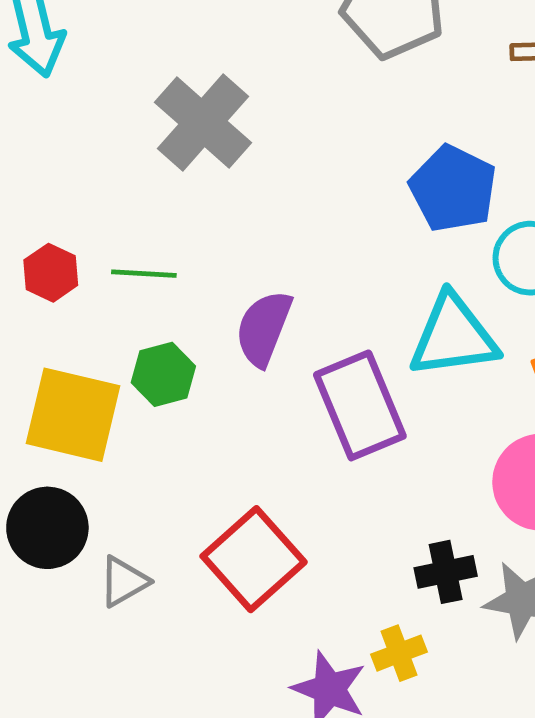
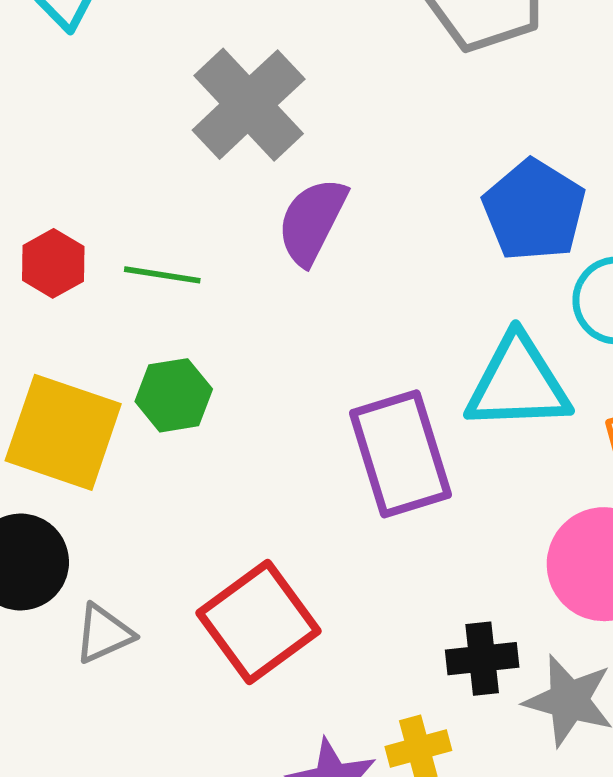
purple semicircle: (264, 328) -> (312, 221), moved

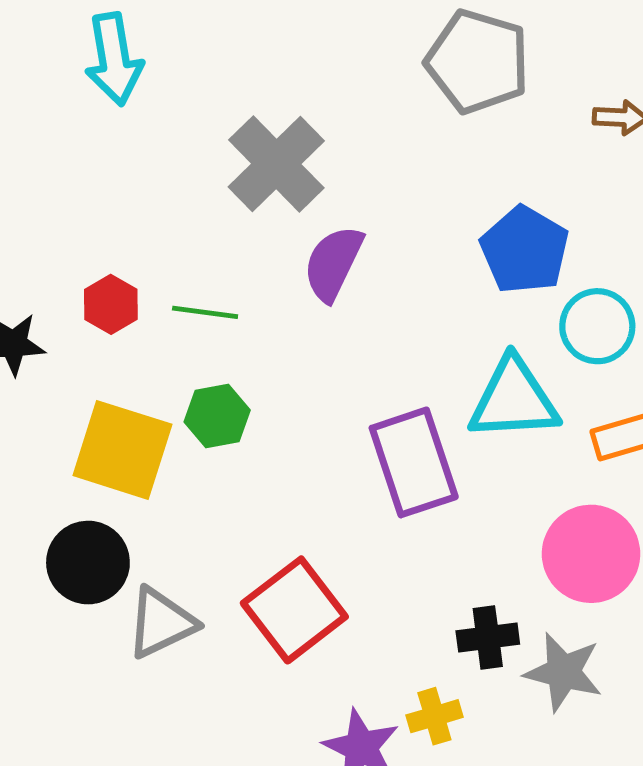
gray triangle: (104, 634) -> (161, 623), size x1.4

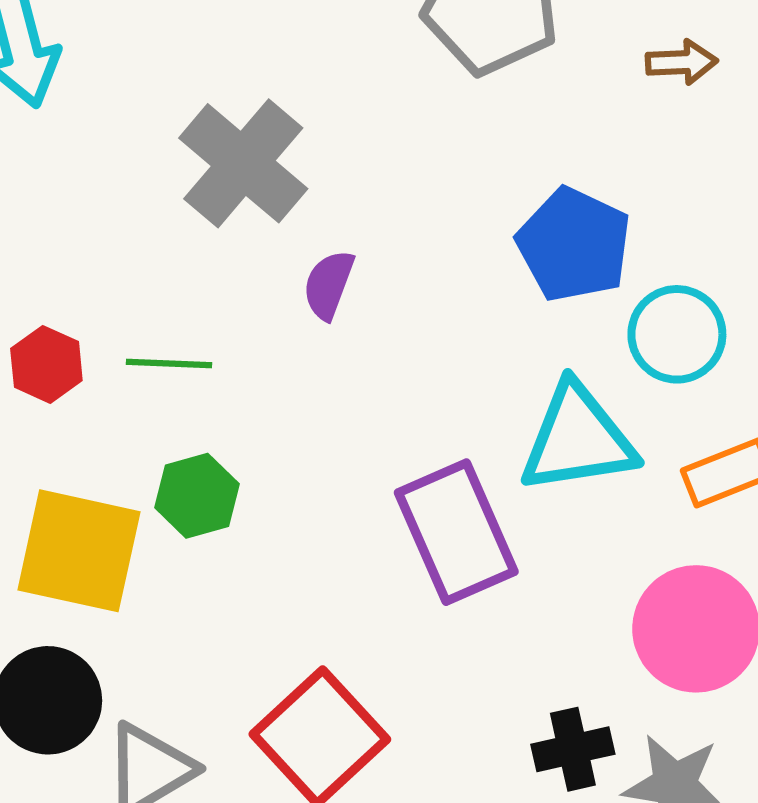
purple semicircle: (333, 263) -> (329, 285), size x0.7

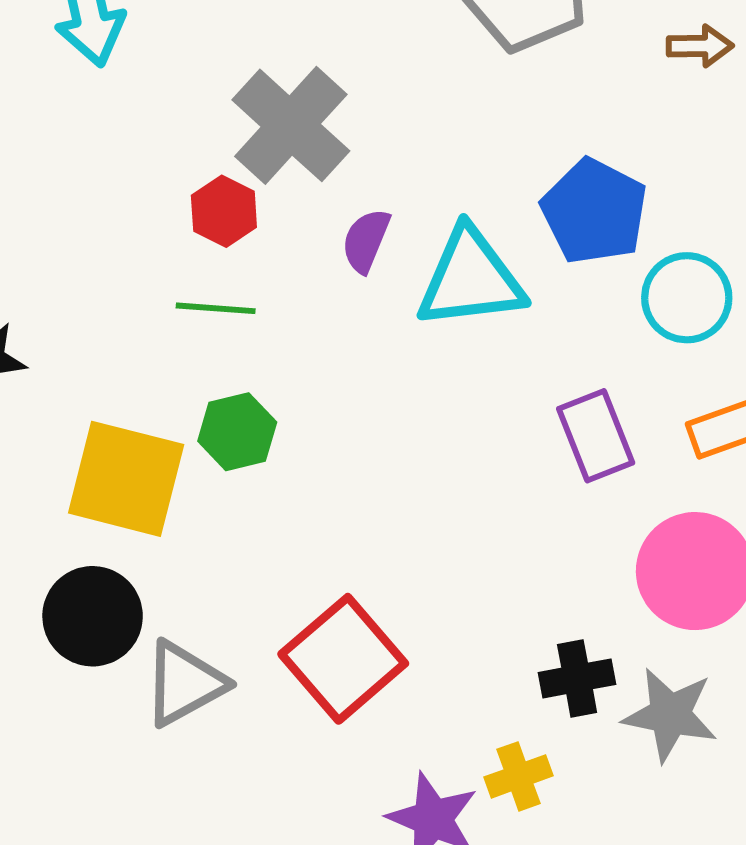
red hexagon: (46, 364) -> (224, 211), moved
cyan triangle: (578, 439) -> (471, 279), moved
purple rectangle: (456, 532) -> (596, 436), moved, size x0.7

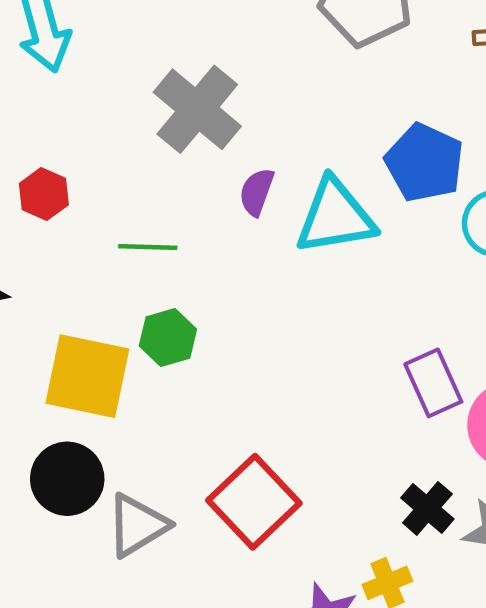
red hexagon: (224, 211) -> (44, 194), moved
purple rectangle: (596, 436) -> (433, 383), moved
black cross: (577, 678) -> (427, 508), turned -36

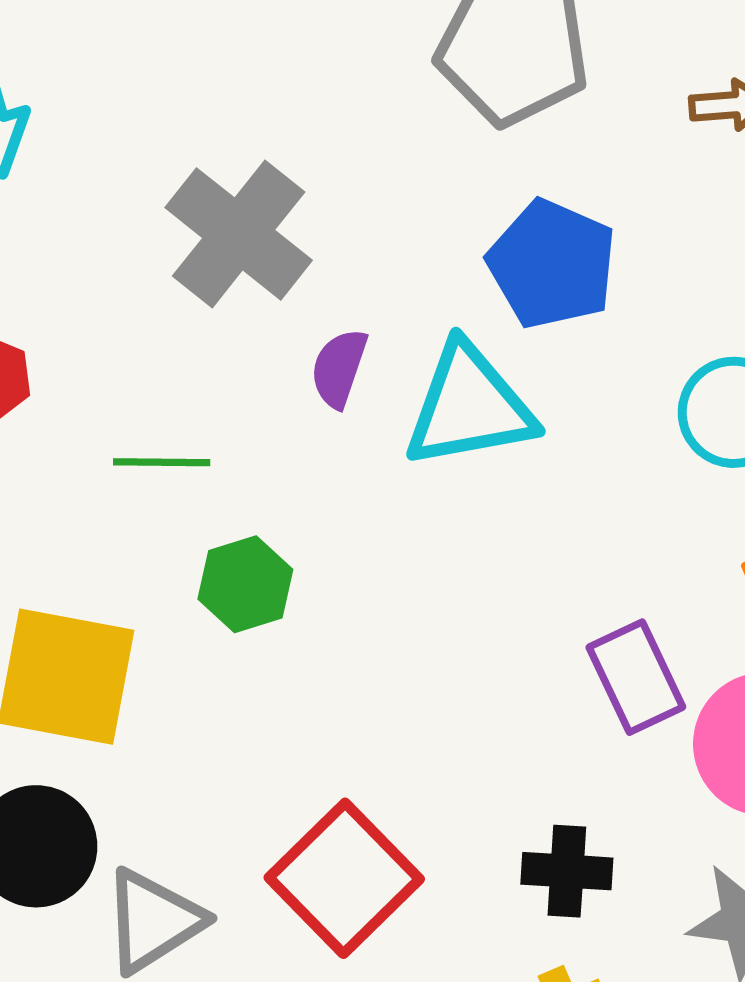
blue pentagon: (424, 163) -> (552, 264), moved
green hexagon: (168, 337) -> (245, 584), moved
black cross: (427, 508) -> (567, 871), moved, turned -36

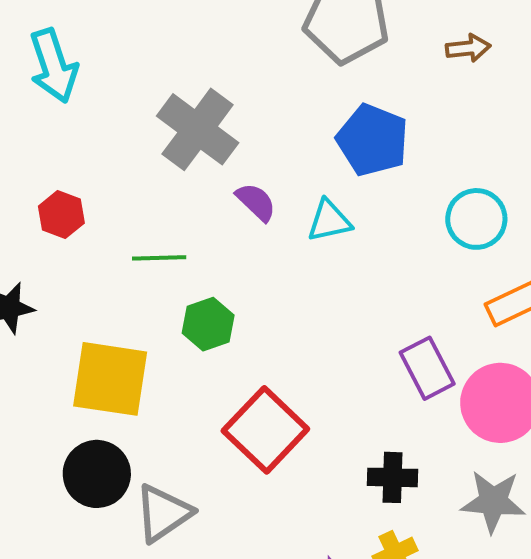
purple semicircle: (339, 368) -> (256, 202), turned 117
cyan triangle: (469, 406) -> (329, 221), size x0.6
red square: (344, 878) -> (265, 430), moved

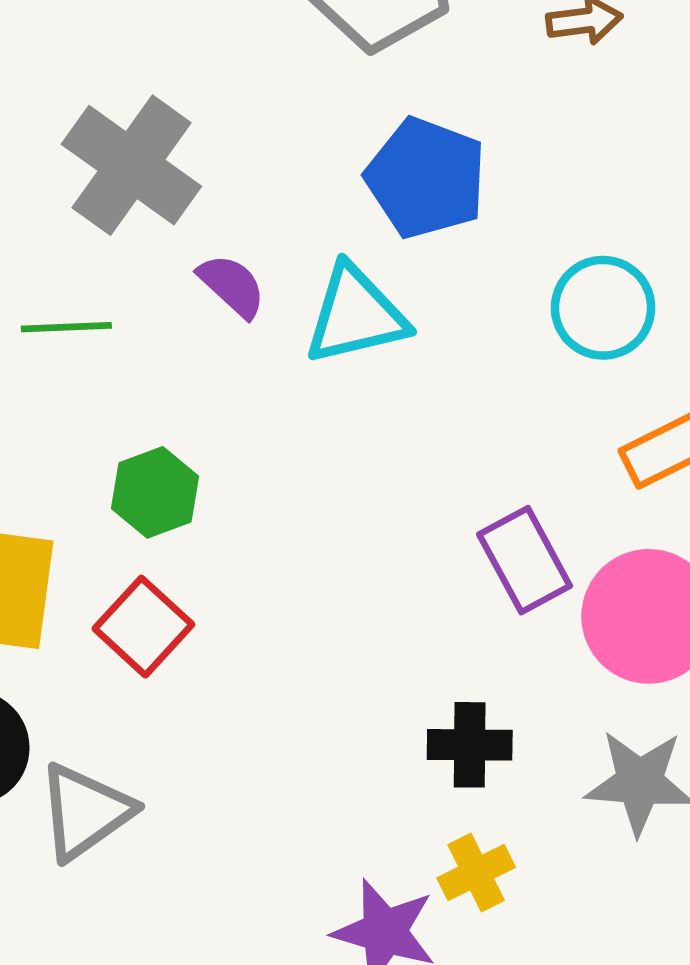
cyan triangle: (329, 221) -> (356, 315), size x1.4
green line: (159, 258) -> (66, 327), moved
red square: (265, 430) -> (143, 627), moved, size x0.7

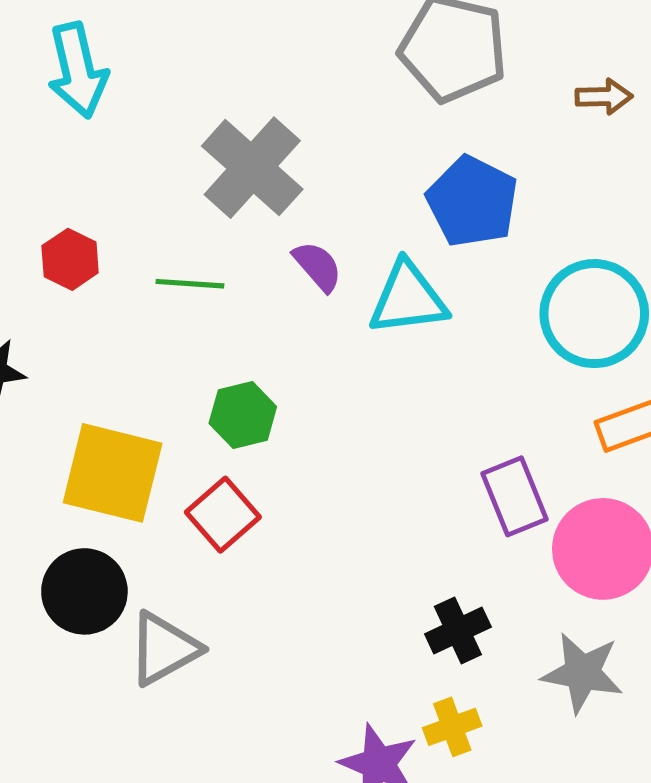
cyan circle: (603, 308) -> (594, 314), size x1.4
black cross: (470, 745) -> (458, 631), turned -32

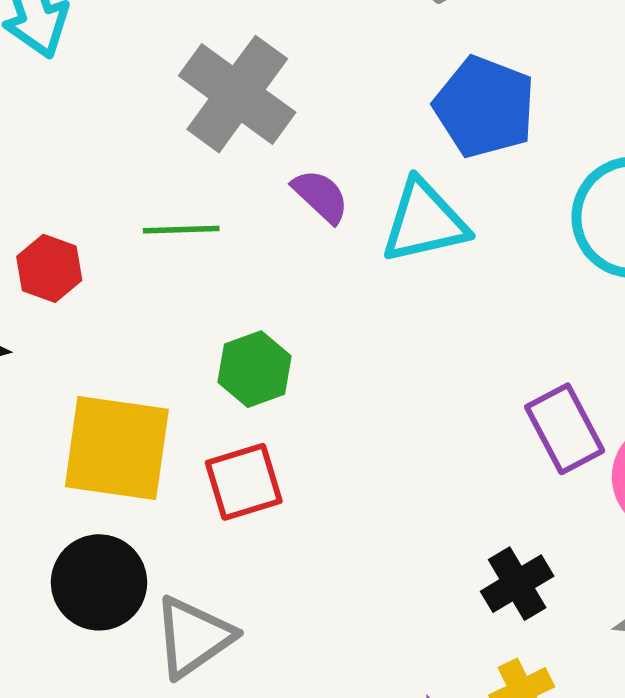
red hexagon: (70, 259) -> (49, 268), moved
red square: (223, 515) -> (244, 482), turned 30

